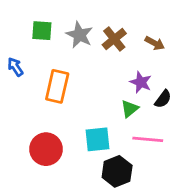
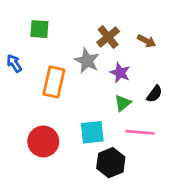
gray star: (79, 35) -> (87, 61), moved
purple star: (141, 82) -> (120, 73), moved

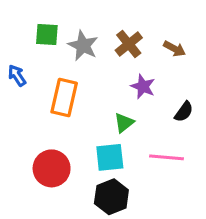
gray star: (87, 61) -> (83, 46), moved
green triangle: (123, 103) -> (124, 123), moved
black hexagon: (111, 163) -> (111, 197), moved

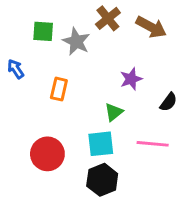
brown cross: (129, 44) -> (108, 18), moved
brown arrow: (174, 49) -> (151, 27), moved, size x1.5
purple star: (143, 87) -> (131, 79), turned 30
orange rectangle: (64, 98) -> (59, 89), size x0.7

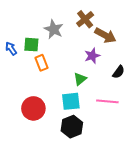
brown cross: (108, 18) -> (85, 19), moved
brown arrow: (151, 27) -> (105, 35), moved
green square: (43, 31) -> (31, 45), moved
orange rectangle: (59, 89) -> (42, 63), turned -35

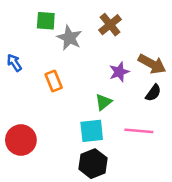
brown arrow: (105, 35) -> (152, 64), moved
green square: (31, 45) -> (46, 21), moved
red circle: (33, 108) -> (21, 140), moved

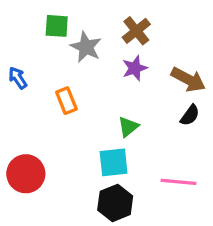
purple star: (119, 72) -> (135, 68), moved
pink line: (139, 131) -> (179, 182), moved

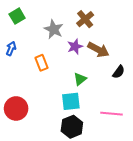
green square: (57, 26) -> (17, 16), moved, turned -35
purple star: (135, 68) -> (75, 47), moved
blue arrow: (18, 78) -> (11, 49), turned 56
brown arrow: (188, 80) -> (98, 50), moved

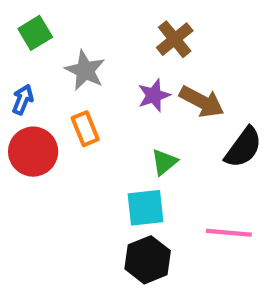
gray star: (54, 29) -> (85, 70), moved
black semicircle: (119, 72) -> (243, 147), size x1.5
red circle: (16, 108) -> (33, 152), moved

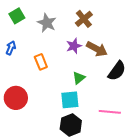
gray star: (85, 70) -> (47, 23), moved
red circle: (33, 152) -> (16, 98), moved

